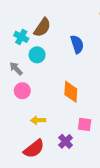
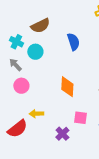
brown semicircle: (42, 27) -> (40, 26), turned 30
cyan cross: (21, 37) -> (16, 42), moved
red semicircle: (34, 149) -> (17, 129), moved

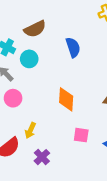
yellow arrow: (36, 114) -> (30, 130), turned -64
purple cross: (62, 134) -> (42, 157), moved

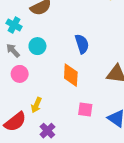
blue semicircle: (73, 47) -> (82, 44), moved
cyan circle: (29, 59) -> (37, 46), moved

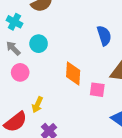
blue semicircle: (82, 44) -> (104, 36), moved
pink square: (85, 110) -> (97, 90), moved

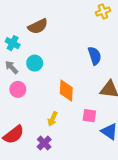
pink square: (97, 90) -> (89, 116), moved
yellow arrow: (37, 105) -> (53, 119), moved

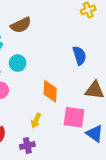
pink square: (89, 116) -> (74, 117), size x1.5
purple cross: (44, 143) -> (27, 145), turned 32

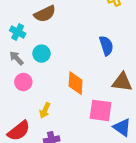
yellow arrow: (36, 121) -> (45, 110), moved

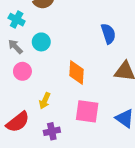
pink square: (101, 110) -> (87, 111), moved

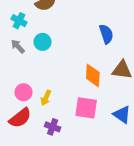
pink circle: (22, 71) -> (23, 92), moved
orange diamond: (77, 72) -> (93, 75), moved
purple cross: (52, 131) -> (53, 127), turned 32

